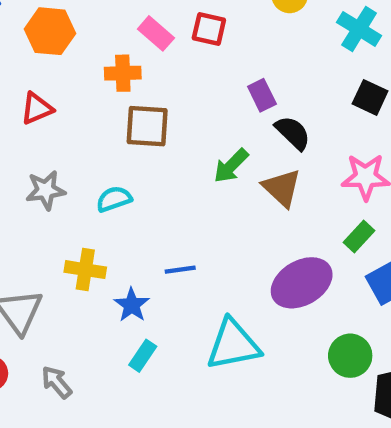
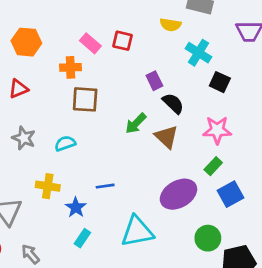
cyan cross: (359, 29) -> (199, 53), moved
gray star: (46, 190) -> (24, 138), turned 30

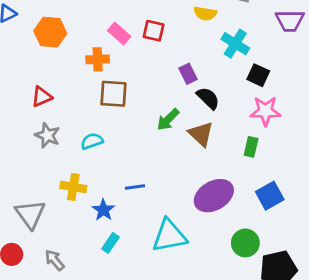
red triangle: (18, 89) -> (42, 97), moved
pink star: (217, 130) -> (265, 111), moved
green rectangle: (213, 166) -> (251, 147), moved, turned -30

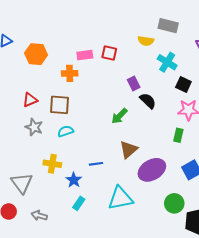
pink rectangle: (119, 34) -> (85, 55), turned -49
brown square: (113, 94) -> (59, 105), moved
brown triangle: (201, 134) -> (129, 150), moved, turned 36
gray arrow: (55, 260) -> (39, 216), turned -35

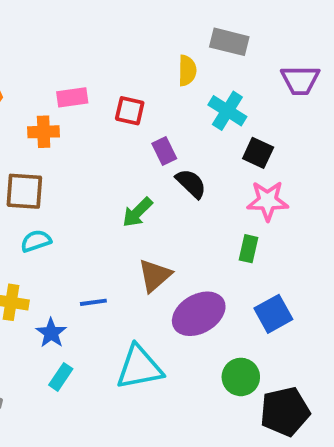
yellow semicircle: (146, 41) -> (187, 71), turned -98
red square: (109, 53) -> (130, 111), moved

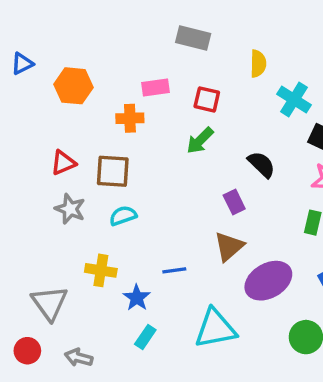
gray rectangle: (229, 42) -> (193, 38), moved
purple rectangle: (164, 151) -> (234, 202), moved
green arrow: (137, 212) -> (200, 140), moved

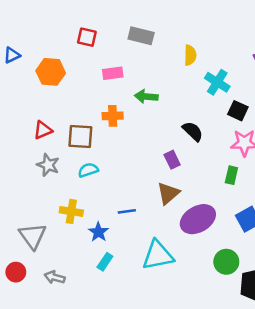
red square: (207, 99) -> (87, 37), moved
orange cross: (130, 118) -> (113, 116), moved
green arrow: (200, 140) -> (146, 96), moved, turned 50

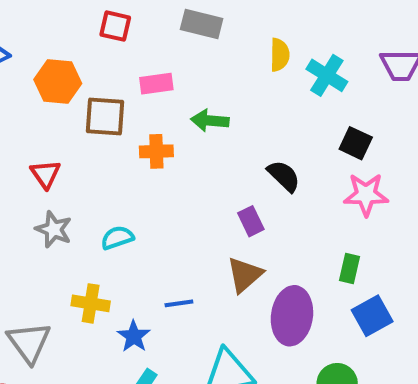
cyan cross: (217, 82) -> (327, 75), moved
red triangle: (43, 130) -> (45, 174), turned -42
brown square: (80, 136) -> (105, 116), moved
green rectangle: (231, 175) -> (349, 268), moved
purple ellipse: (198, 219) -> (292, 316), turned -52

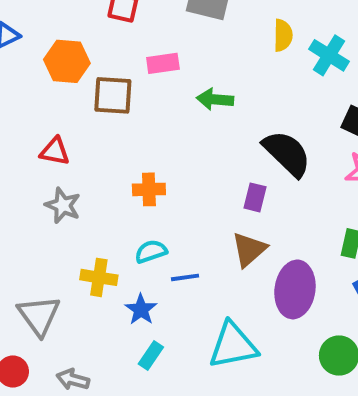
orange cross: (156, 151) -> (149, 189), moved
red triangle: (45, 174) -> (55, 151), turned -44
black semicircle: (284, 176) -> (287, 153), size x1.5
purple rectangle: (251, 221) -> (255, 197), turned 40
cyan semicircle: (117, 238) -> (151, 251), moved

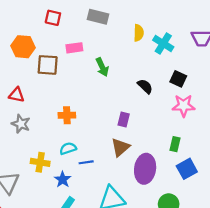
green arrow: (215, 99) -> (102, 67), turned -120
black semicircle: (287, 153) -> (145, 86), moved, size x0.6

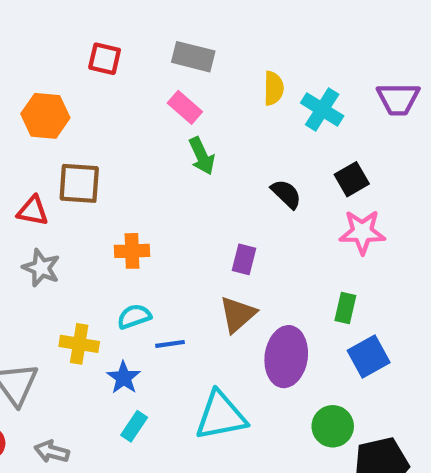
pink rectangle: (74, 48) -> (185, 107), moved, turned 49
brown square: (48, 65) -> (79, 183), moved
black square: (178, 79) -> (352, 179), turned 35

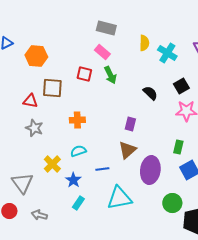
red square: (105, 59) -> (84, 74), moved
yellow cross: (79, 344) -> (52, 164), turned 36
blue line: (170, 344) -> (102, 169), moved

